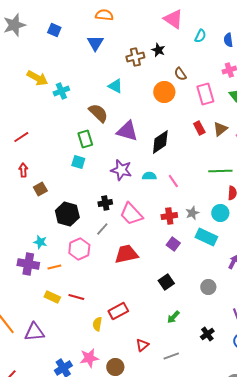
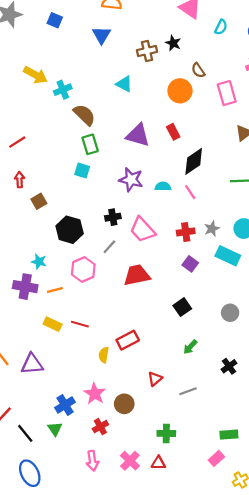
brown semicircle: (98, 113) -> (84, 115), moved
red rectangle: (199, 128) -> (173, 132), moved
black diamond: (160, 142) -> (194, 161), moved
pink star: (89, 358) -> (95, 394), turned -30

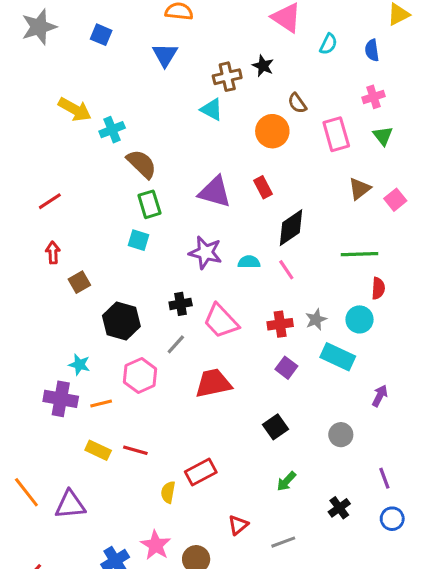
cyan triangle: (124, 84) -> (212, 109), moved

